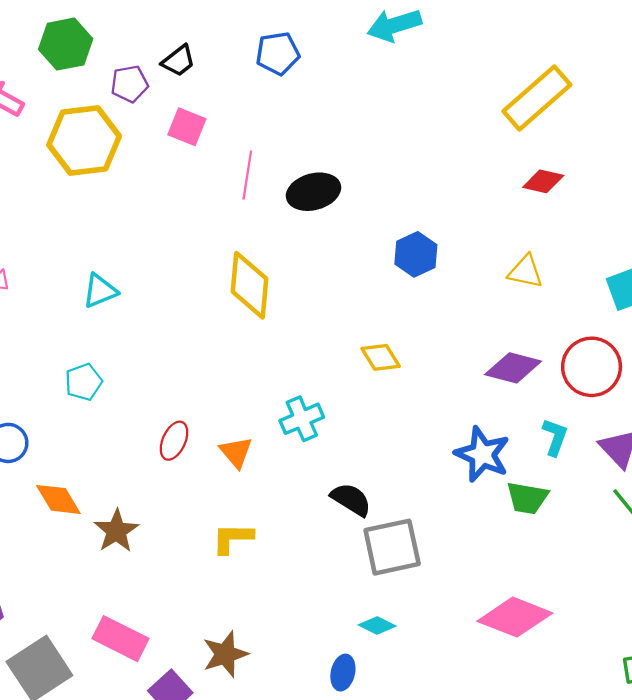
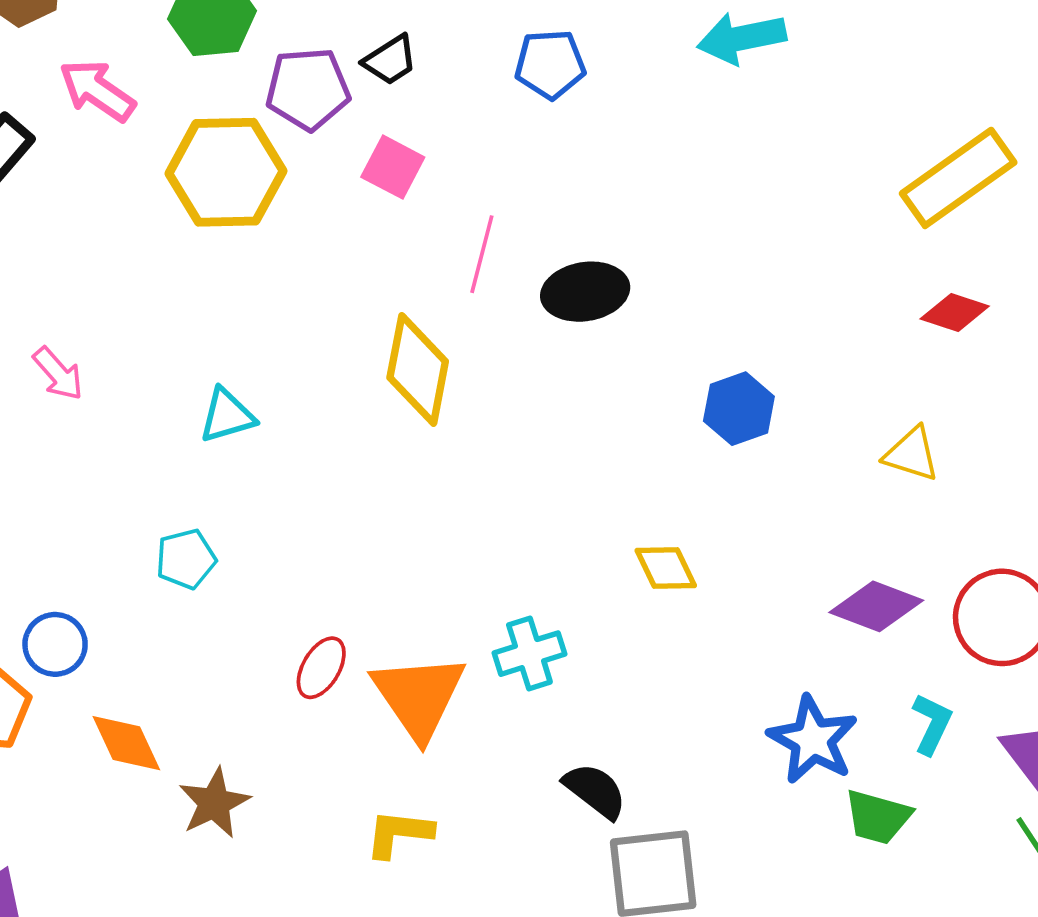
purple pentagon: (129, 84) -> (308, 89), size x1.4
yellow diamond: (250, 285) -> (418, 369), moved
orange triangle: (236, 452) -> (419, 696), size x1.8

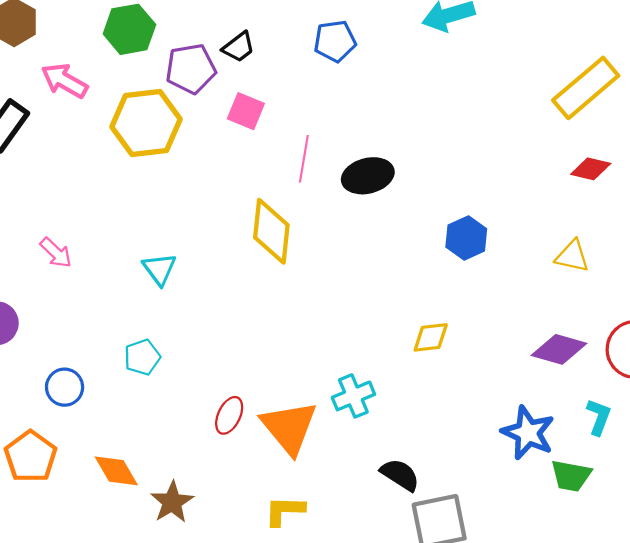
cyan triangle: (227, 416) -> (159, 269), turned -45
yellow diamond: (666, 568) -> (431, 337), turned -66
blue circle: (55, 644) -> (65, 387), moved

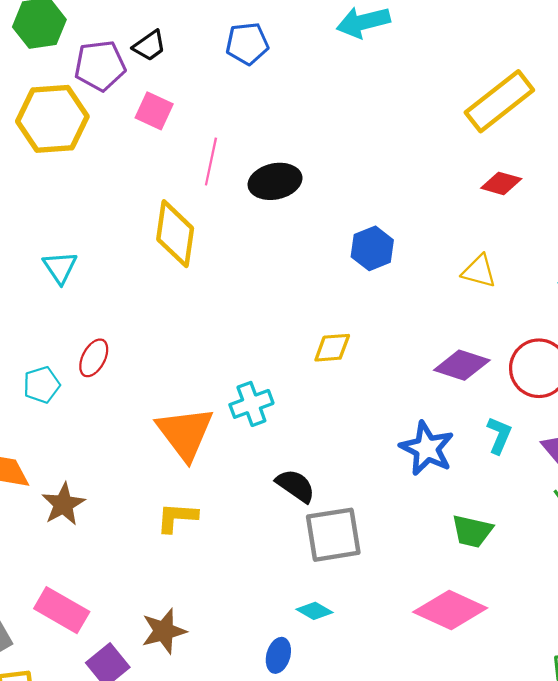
cyan pentagon: (142, 357) -> (42, 385), moved
red ellipse: (229, 415) -> (94, 358), moved
green trapezoid: (571, 476) -> (472, 531), moved

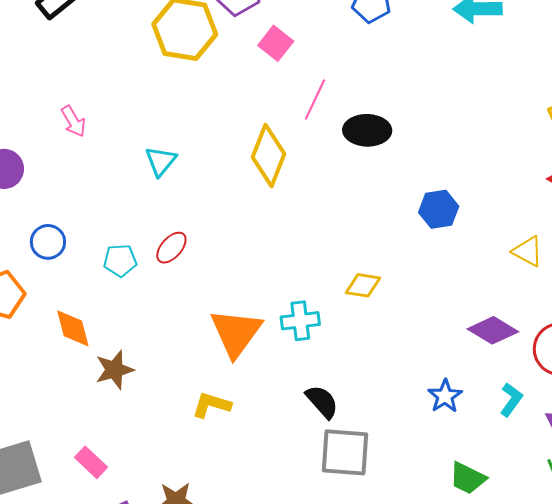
yellow diamond: (332, 348) -> (363, 285), moved
blue star: (427, 448) -> (445, 396), size x0.7
pink rectangle: (62, 610) -> (91, 462), size x0.7

